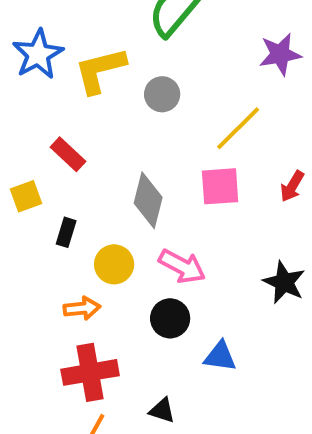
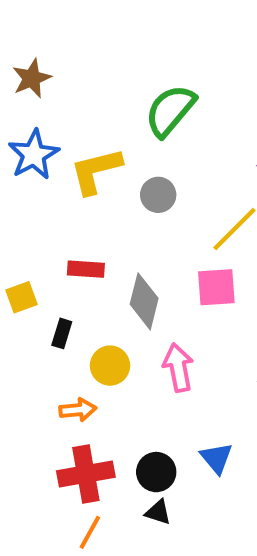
red rectangle: (68, 154) -> (86, 269), moved, turned -39
pink arrow: (182, 266) -> (178, 368), turned -129
black circle: (170, 318) -> (156, 472), moved
blue triangle: (220, 356) -> (216, 458), turned 42

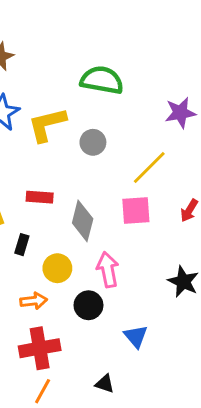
green semicircle: (170, 110) -> (102, 80), turned 60
black circle: (156, 472) -> (88, 305), moved
black triangle: (158, 512) -> (105, 384), moved

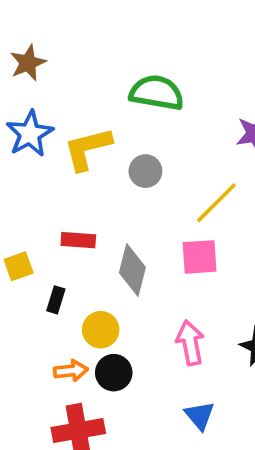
pink arrow: (108, 270) -> (190, 343), moved
black circle: (88, 305) -> (114, 373), moved

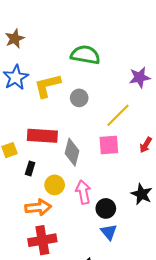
red rectangle: (78, 240) -> (42, 136), size x1.6
pink arrow: (190, 343) -> (83, 192), moved
orange arrow: (71, 371) -> (38, 207), size x1.4
black circle: (114, 373) -> (106, 208), moved

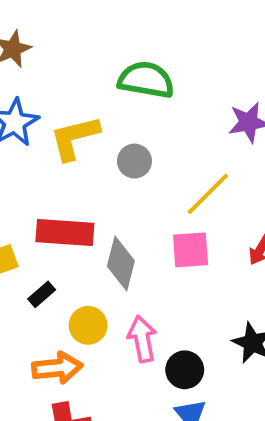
black rectangle: (30, 169) -> (42, 294), turned 32

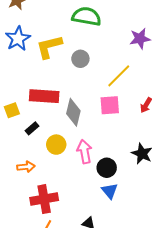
orange arrow: (57, 368) -> (26, 167), moved, size x0.7

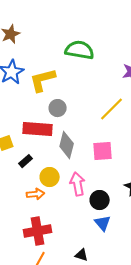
gray circle: (80, 59) -> (58, 108), moved
pink square: (110, 105) -> (103, 151), moved
orange arrow: (26, 167) -> (36, 194), moved

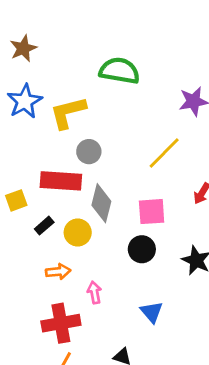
yellow circle: (50, 177) -> (78, 233), moved
pink arrow: (78, 184) -> (94, 292), moved, size x0.7
black circle: (100, 200) -> (142, 249), moved

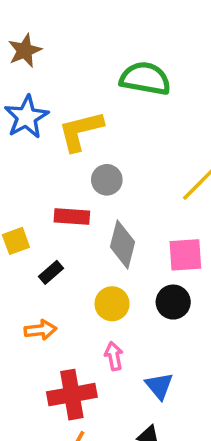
red rectangle: (61, 181) -> (72, 216), size x0.7
yellow circle: (78, 233) -> (112, 304), moved
orange arrow: (58, 272) -> (40, 330), moved
blue triangle: (152, 312) -> (159, 386), moved

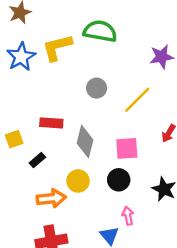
yellow L-shape: (81, 131) -> (57, 47), moved
gray circle: (107, 180) -> (97, 88), moved
orange arrow: (40, 330) -> (51, 198), moved, size x1.4
pink arrow: (114, 356) -> (128, 216), moved

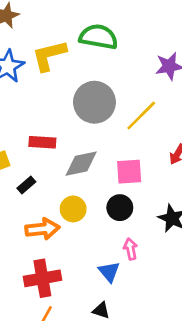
gray circle: (97, 88) -> (94, 102), size x1.8
gray diamond: (85, 141) -> (81, 164), turned 64

